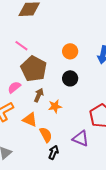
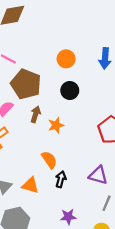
orange triangle: (30, 120) -> (30, 185), moved
purple triangle: (81, 138) -> (98, 175), moved

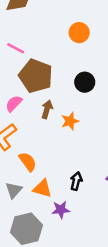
orange circle: (66, 59) -> (79, 33), moved
orange semicircle: (49, 160) -> (28, 162), moved
purple star: (68, 217) -> (61, 210), moved

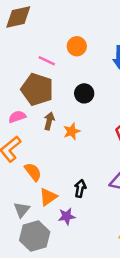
pink line: (16, 48) -> (47, 61), moved
pink semicircle: (14, 103) -> (17, 117), turned 30
orange triangle: (42, 188) -> (48, 197), turned -48
gray triangle: (14, 190) -> (22, 210), moved

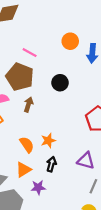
orange circle: (77, 46) -> (70, 41), moved
orange star: (72, 131) -> (48, 141), moved
orange semicircle: (33, 172) -> (27, 145), moved

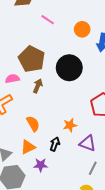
pink line: (30, 53) -> (48, 20), moved
black circle: (60, 83) -> (69, 68), size x1.6
orange star: (48, 141) -> (70, 125), moved

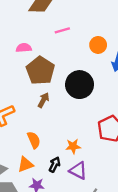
pink line: (48, 20) -> (62, 30), turned -56
pink semicircle: (12, 79) -> (24, 48), moved
purple triangle: (88, 143) -> (78, 171), moved

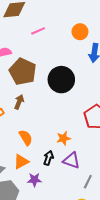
orange circle: (98, 45) -> (80, 32), moved
brown arrow: (43, 100) -> (19, 102), moved

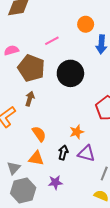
pink line: (38, 31) -> (52, 41), moved
orange triangle: (21, 162) -> (36, 158), turned 42
purple star: (34, 180) -> (55, 182), moved

